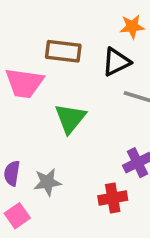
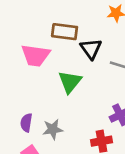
black triangle: (116, 62) -> (91, 49), moved, turned -40

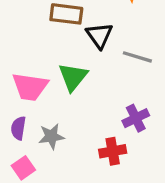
pink trapezoid: (36, 55) -> (30, 87), moved

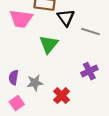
pink trapezoid: (30, 87) -> (21, 19), moved
red cross: (113, 151) -> (62, 96), moved, turned -35

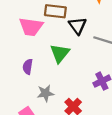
purple semicircle: (14, 77) -> (28, 67), moved

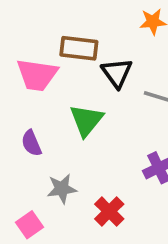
purple semicircle: (28, 67) -> (31, 143), turned -32

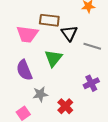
purple semicircle: (31, 143) -> (24, 70), size x1.5

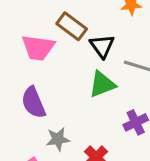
brown rectangle: (49, 20) -> (72, 26), turned 30
green triangle: (53, 58) -> (102, 84), moved, turned 30

